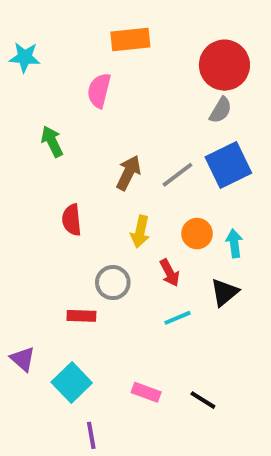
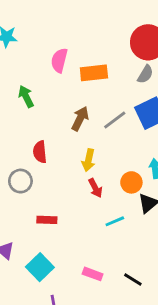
orange rectangle: (130, 40) -> (94, 73), moved
orange circle: (197, 234) -> (131, 182), moved
red arrow: (170, 273) -> (95, 188), moved
gray circle: (113, 283) -> (20, 181), moved

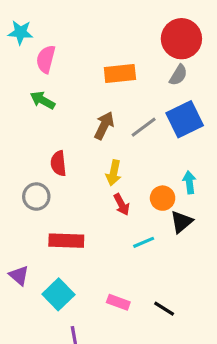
pink semicircle: (59, 60) -> (46, 59), moved
green arrow: (26, 96) -> (43, 100), turned -35
red rectangle: (47, 220) -> (66, 241), size x1.5

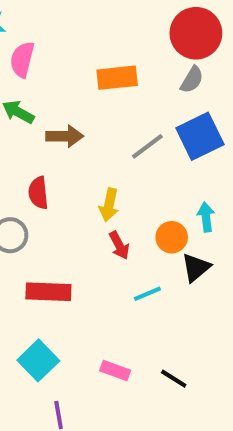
brown arrow: (104, 126) -> (65, 136), moved, turned 64

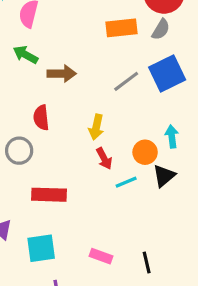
orange rectangle: (117, 78) -> (121, 28), moved
cyan line: (147, 294) -> (126, 182), moved
cyan square: (38, 360) -> (41, 248), turned 36
black line: (174, 379) -> (147, 262), turned 45

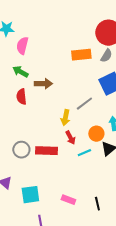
gray line: (126, 81) -> (84, 104), moved
red semicircle: (41, 118) -> (21, 97), moved
gray circle: (19, 151) -> (21, 150), moved
red rectangle: (49, 195) -> (46, 151), moved

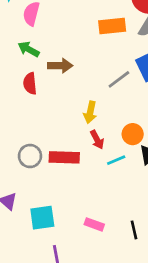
gray line: (84, 104) -> (119, 79), moved

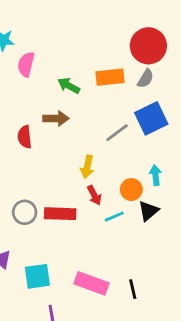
green arrow: (29, 49) -> (69, 86), moved
pink rectangle: (94, 224) -> (91, 283), size x1.6

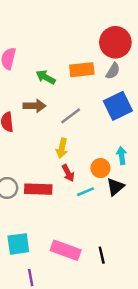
gray line: (117, 133) -> (71, 116), moved

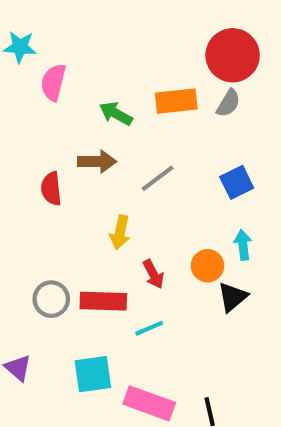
blue square: (118, 106) -> (237, 182), moved, size x0.7
yellow arrow: (62, 148) -> (120, 232), moved
cyan line: (86, 192) -> (149, 328), moved
cyan square: (18, 244) -> (93, 374), moved

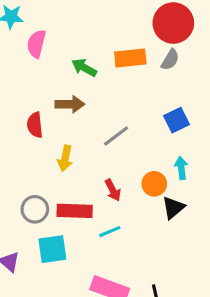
gray line: (158, 178) -> (116, 136), moved
yellow arrow: (120, 232) -> (65, 158), moved
cyan square: (93, 374) -> (52, 249), moved

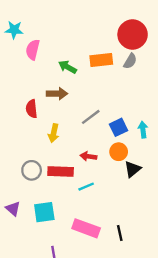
blue square: (177, 120) -> (119, 127), moved
cyan arrow: (181, 168) -> (143, 130), moved
red arrow: (113, 190) -> (88, 156), turned 126
cyan square: (52, 249) -> (44, 212), moved

